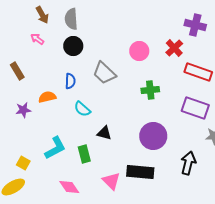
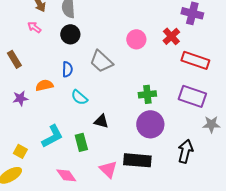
green cross: (150, 90) -> (147, 94), moved

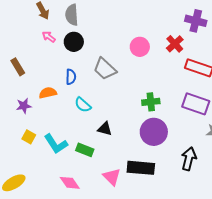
pink arrow: (34, 27) -> (49, 37), moved
cyan L-shape: (52, 136) -> (56, 144), turned 85
green rectangle: (81, 142) -> (85, 150), turned -54
yellow square: (20, 151) -> (29, 137), moved

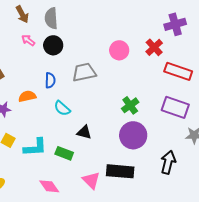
purple cross: (196, 21) -> (175, 24), turned -30
gray trapezoid: (105, 69) -> (84, 72), turned 125
green cross: (151, 102) -> (130, 105), turned -30
cyan L-shape: (56, 144) -> (35, 147), turned -60

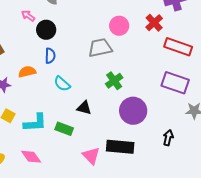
black circle: (53, 45) -> (46, 30), moved
gray trapezoid: (84, 72) -> (100, 48), moved
green cross: (130, 105) -> (114, 81), moved
black arrow: (168, 162) -> (168, 138), size x0.7
pink diamond: (49, 186) -> (31, 157), moved

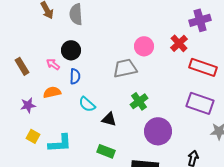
pink arrow: (28, 16) -> (53, 64), moved
black triangle: (84, 108) -> (109, 119), moved
green rectangle: (64, 129) -> (106, 151), moved

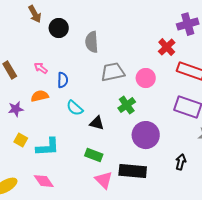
gray semicircle: (76, 14) -> (92, 42), moved
pink circle: (144, 46) -> (146, 78), moved
black circle: (71, 50) -> (59, 28), moved

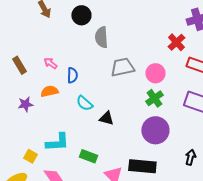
black circle: (59, 28) -> (81, 15), moved
green cross: (127, 105) -> (154, 98), moved
yellow square: (21, 140) -> (30, 156), moved
green rectangle: (94, 155) -> (88, 156), moved

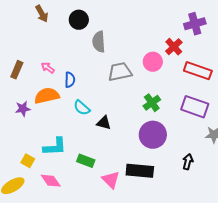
brown rectangle: (19, 65) -> (17, 70), turned 54
pink circle: (155, 73) -> (153, 62), moved
orange semicircle: (49, 91) -> (47, 96), size x1.4

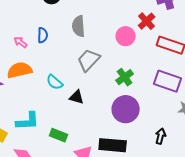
gray semicircle: (99, 42) -> (79, 26), moved
gray trapezoid: (120, 72) -> (89, 60), moved, turned -35
blue semicircle: (70, 80) -> (43, 35), moved

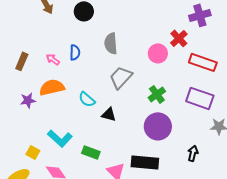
cyan L-shape: (28, 121) -> (60, 138), turned 45

